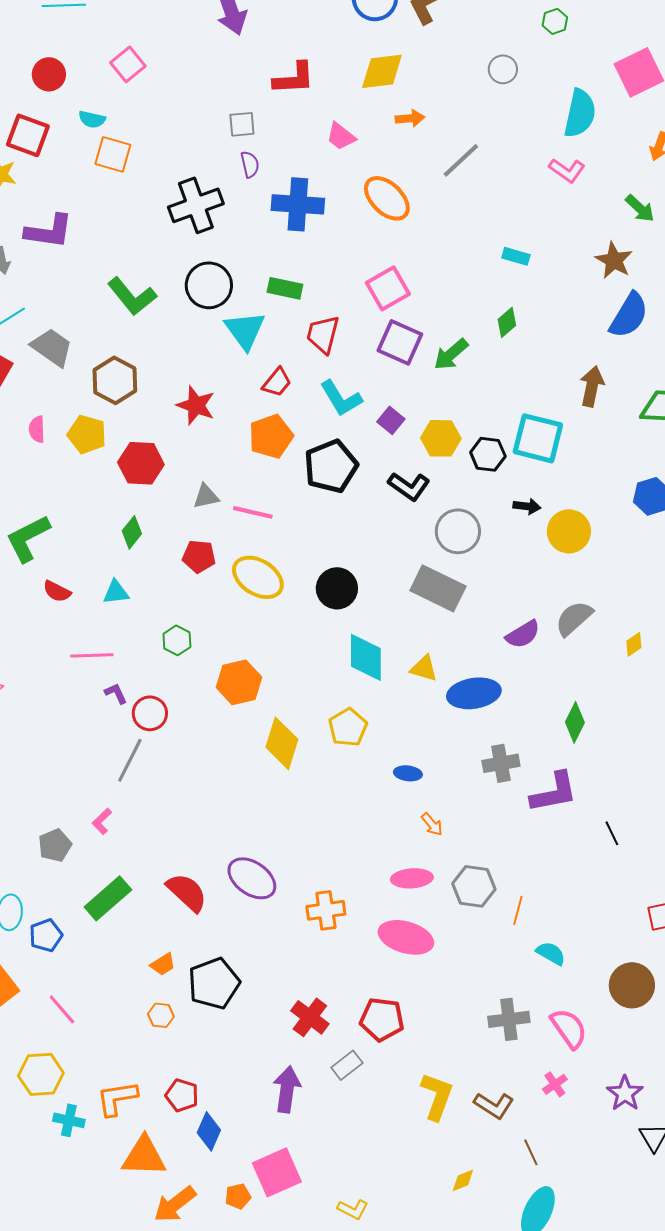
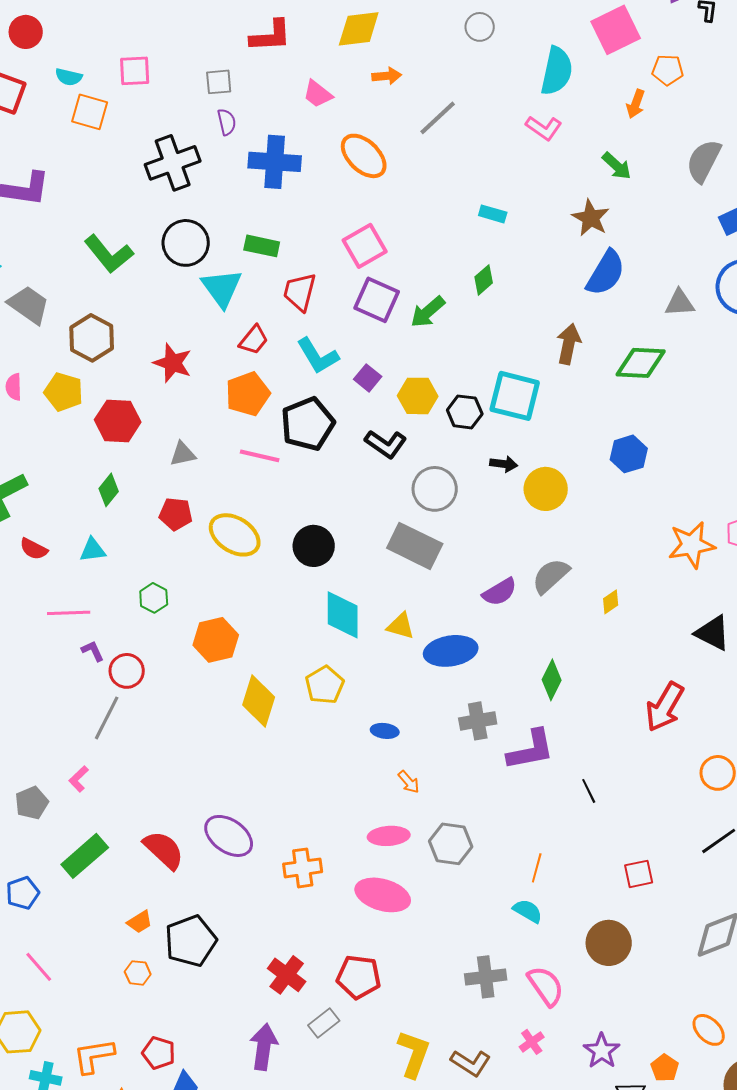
pink square: (128, 64) -> (135, 71), moved, turned 36
pink line: (253, 512) -> (260, 456), moved
orange line: (518, 910) -> (537, 868), moved

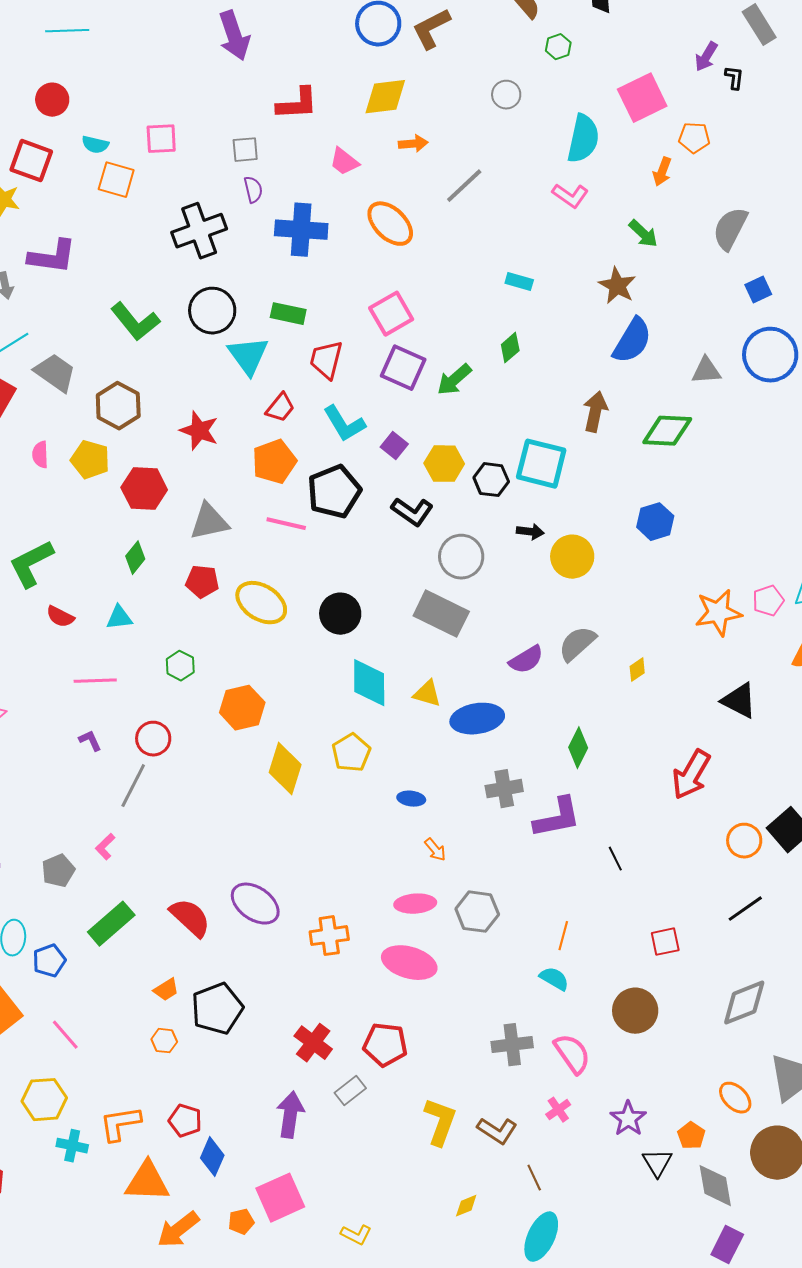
gray triangle: (183, 454) -> (209, 522), size x1.5
purple L-shape: (93, 651) -> (90, 741), moved

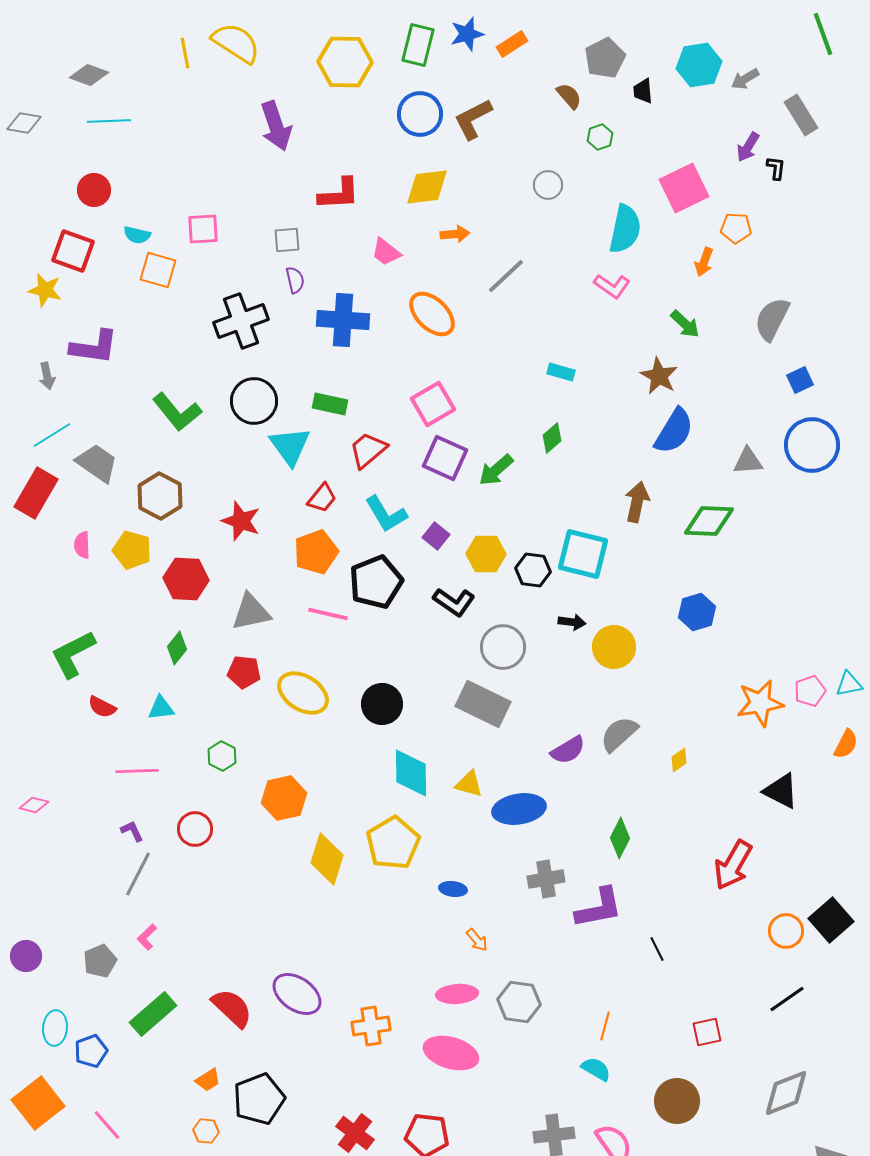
red trapezoid: (326, 360) -> (368, 450), turned 36
yellow pentagon: (351, 753) -> (393, 843), size x1.4
gray line: (133, 786) -> (138, 874), moved

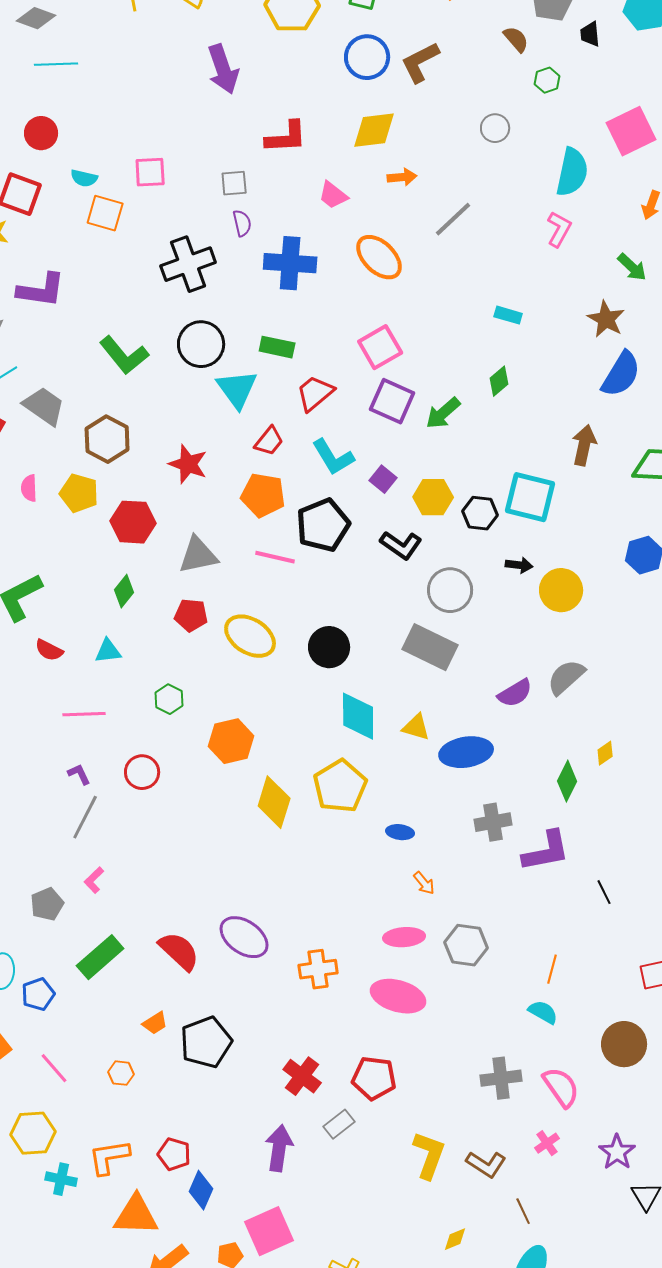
pink L-shape: (612, 286) -> (559, 229), turned -96
orange pentagon: (316, 552) -> (263, 495), turned 30
yellow diamond: (679, 760) -> (605, 753), moved
orange hexagon: (206, 1131) -> (121, 1073), moved

